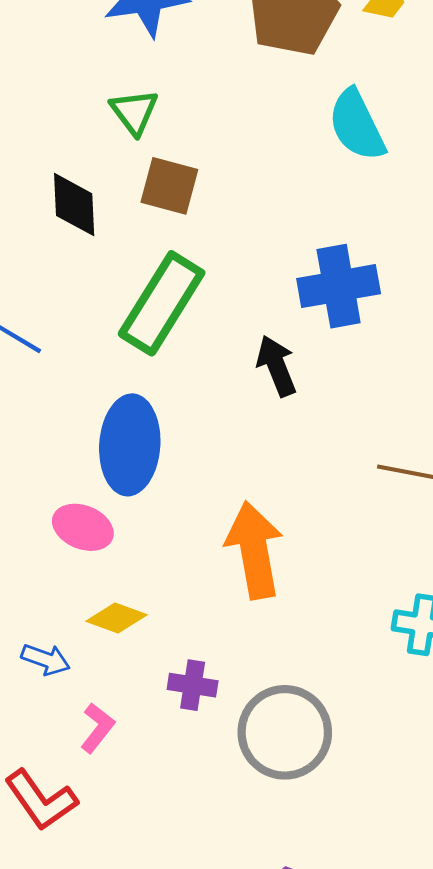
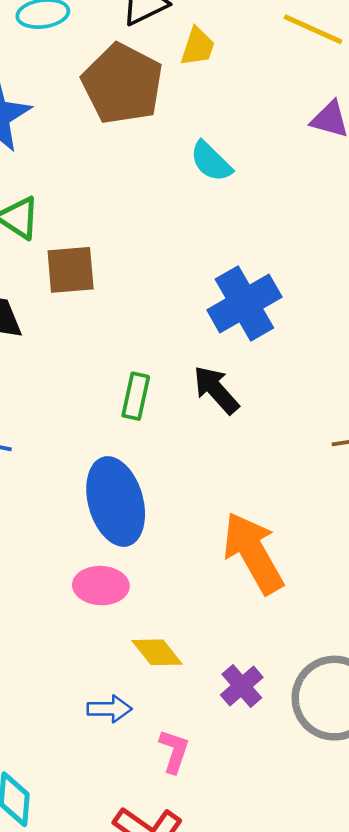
cyan semicircle: (357, 125) -> (211, 162), size x0.7
green rectangle: (162, 303) -> (136, 396), moved, size x0.5
yellow diamond: (117, 618) -> (157, 652), turned 51
purple cross: (193, 685) -> (242, 686), turned -30

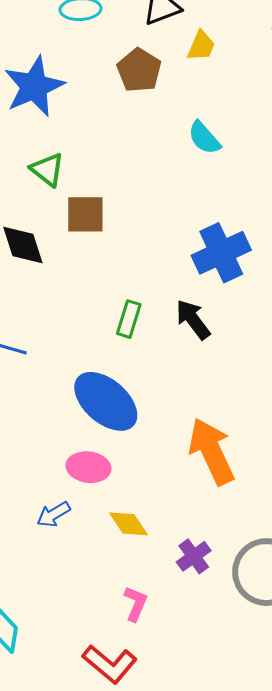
brown pentagon: (122, 84) -> (139, 70), size x0.7
blue ellipse: (116, 502) -> (106, 401), turned -38
blue arrow: (109, 709) -> (53, 514), moved, turned 144

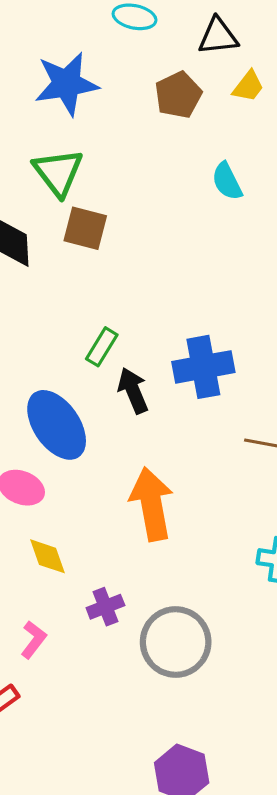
green triangle: (47, 170) -> (58, 172), size x1.4
blue cross: (221, 253) -> (203, 367), moved
black arrow: (193, 319) -> (133, 391), moved

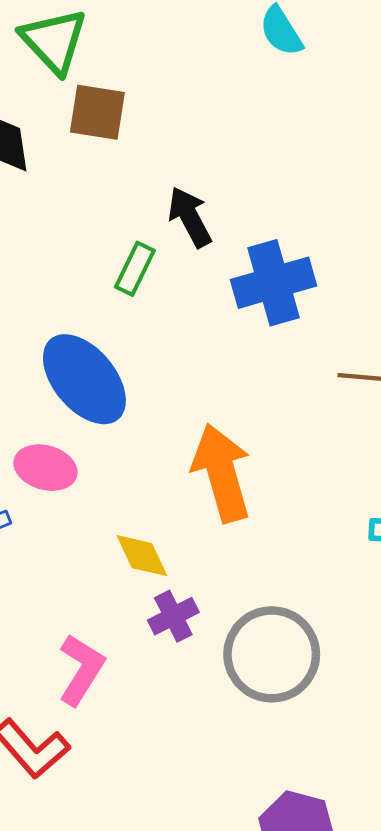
black arrow: (133, 391) -> (190, 217), moved
yellow diamond: (47, 556) -> (142, 556), moved
pink L-shape: (33, 640) -> (81, 670), size x1.4

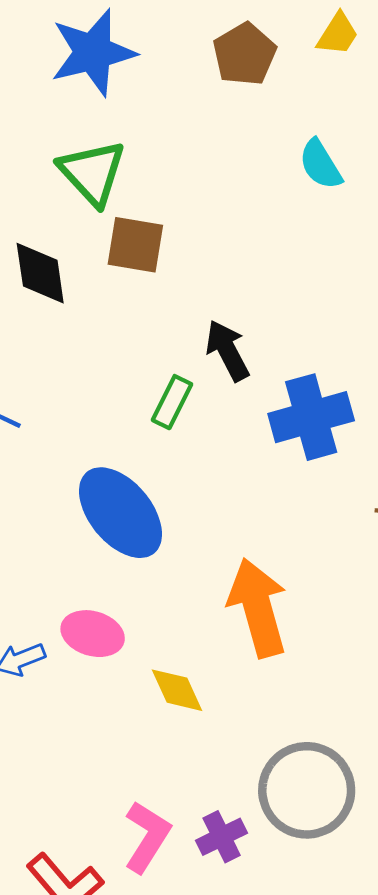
pink ellipse: (45, 468) -> (93, 634), moved
purple cross: (173, 616) -> (222, 837), moved
pink L-shape: (81, 670) -> (147, 837), moved

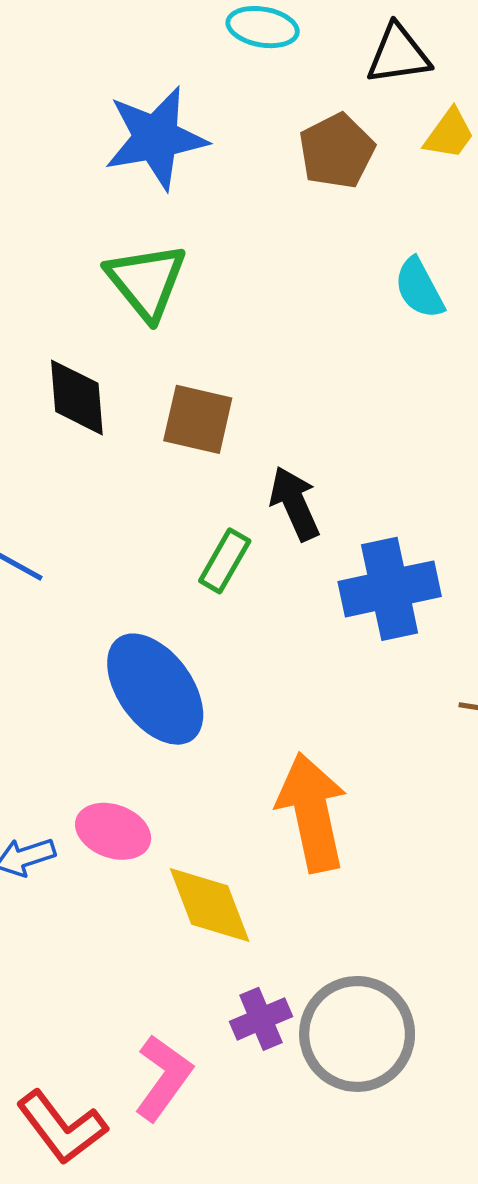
brown square: (135, 245) -> (198, 419), moved
yellow diamond: (177, 690) -> (210, 905), size x1.4
purple cross: (222, 837) -> (261, 1019), moved

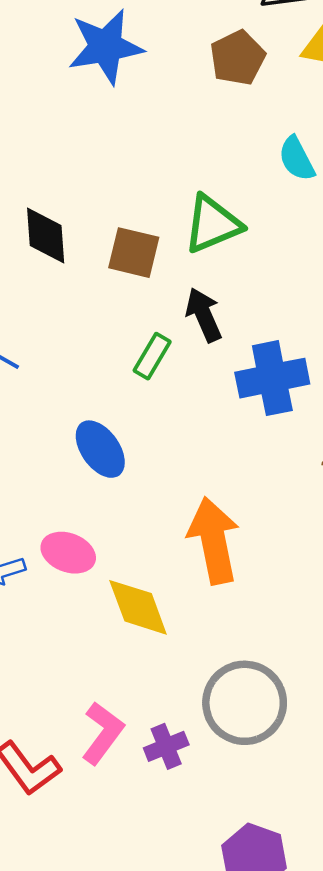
green triangle: (146, 281) -> (212, 224), moved, turned 46
blue ellipse: (155, 689) -> (100, 449), size x0.7
purple cross: (261, 1019) -> (166, 746), moved

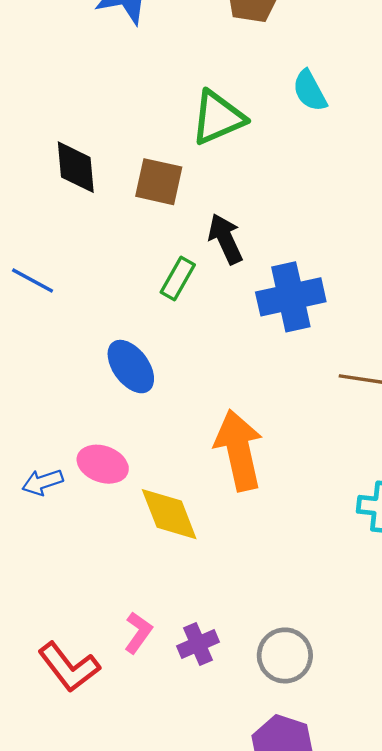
green triangle: (212, 224) -> (218, 118), moved
gray circle: (245, 703) -> (285, 655), moved, size x0.7
pink L-shape: (103, 733) -> (138, 633), size x0.7

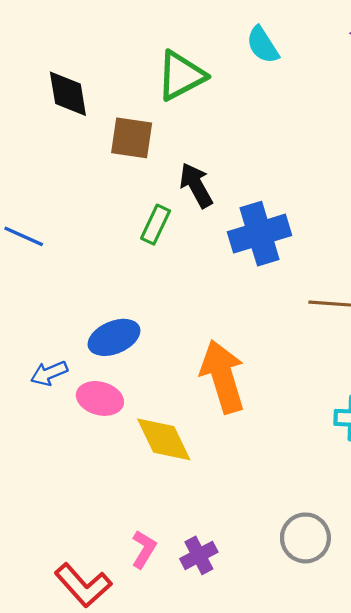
black diamond: (76, 167) -> (68, 94), moved
blue ellipse: (131, 367) -> (114, 337), moved, turned -72
blue arrow: (43, 482) -> (49, 373), moved
gray circle: (285, 655) -> (305, 538), moved

